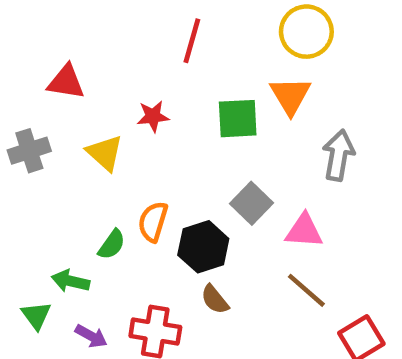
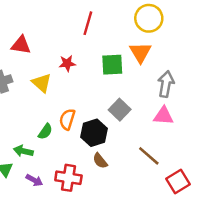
pink triangle: (304, 231) -> (163, 116), moved

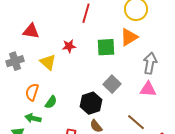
orange triangle: (140, 52) -> (129, 37), turned 30
orange semicircle: (67, 119) -> (32, 92), moved

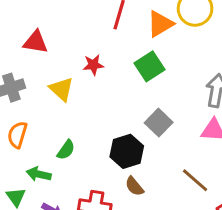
orange triangle: (129, 37) -> (160, 24), moved
green square: (106, 47) -> (149, 66), turned -30
orange semicircle: (32, 92) -> (17, 135), moved

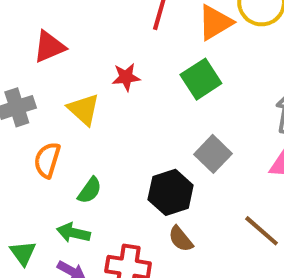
red triangle: (36, 42) -> (49, 47), turned -32
orange semicircle: (17, 135) -> (47, 160), moved
green arrow: (39, 174) -> (73, 233), moved

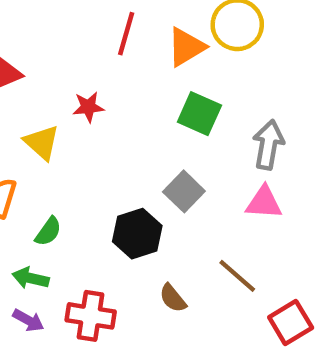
green square: (201, 79) -> (199, 114), moved, turned -33
brown semicircle: (181, 239) -> (173, 298), moved

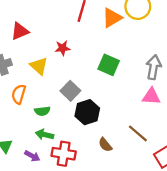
green square: (199, 114) -> (109, 65), moved
gray square: (184, 191) -> (70, 91), moved
green semicircle: (48, 231) -> (42, 111), turned 48
green arrow: (31, 278) -> (45, 135), moved

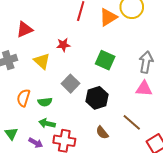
orange semicircle: (19, 94) -> (23, 98), moved
black hexagon: (87, 112) -> (97, 98), moved

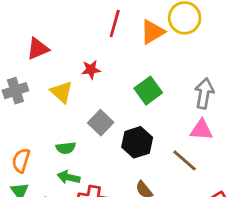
green square: (105, 60) -> (148, 91), turned 30
orange semicircle: (23, 98) -> (21, 160), moved
brown line: (132, 122) -> (185, 160), moved

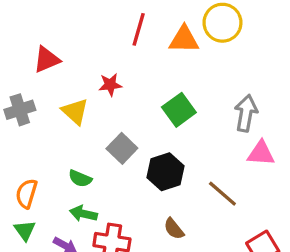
orange triangle: (152, 32) -> (184, 39), turned 32
pink triangle: (201, 130) -> (261, 153), moved
green semicircle: (66, 148) -> (80, 178), turned 30

